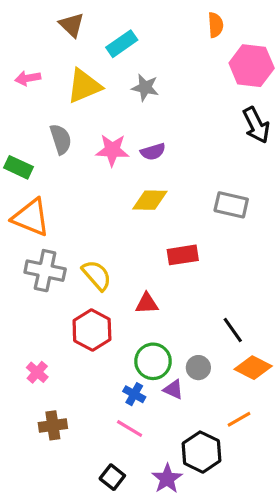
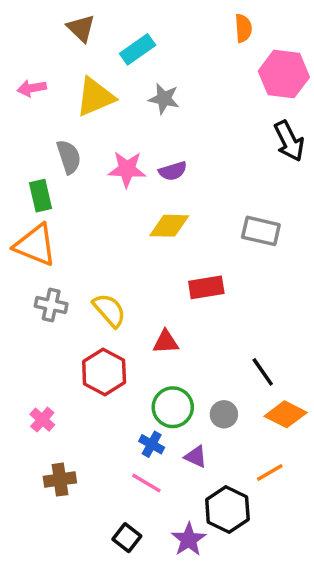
green rectangle: (18, 167) -> (41, 196), moved, turned 52
gray cross: (45, 271) -> (51, 305), size x0.7
purple triangle: (173, 389) -> (196, 457), moved

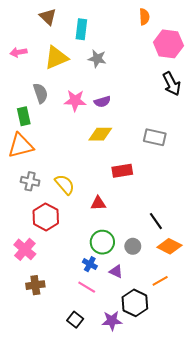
cyan rectangle: (138, 49) -> (81, 29), turned -48
orange triangle: (35, 245) -> (21, 146), turned -36
red hexagon: (104, 372) -> (46, 217), moved
pink cross: (42, 420) -> (25, 249), size x1.5
purple star: (189, 539) -> (112, 321), turned 30

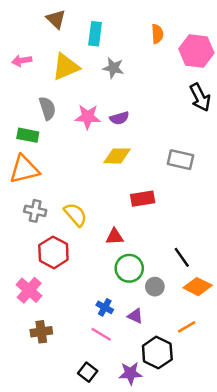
orange semicircle: (144, 17) -> (157, 34), moved
green rectangle: (24, 116) -> (28, 135), turned -66
green circle: (102, 242) -> (129, 268), moved

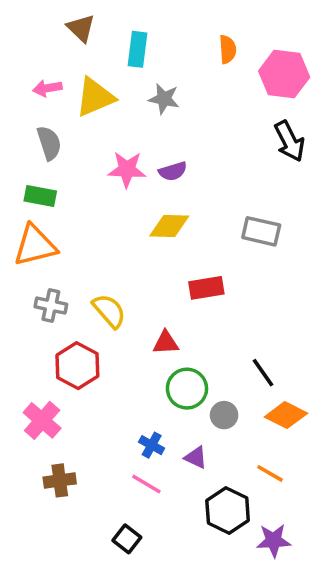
pink arrow: (22, 61) -> (47, 88), moved
gray semicircle: (47, 108) -> (49, 143), moved
orange line: (187, 327) -> (270, 473), turned 60
purple star: (130, 373) -> (274, 541), moved

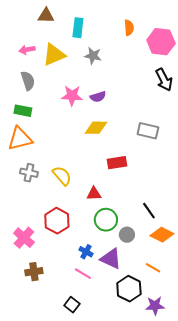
brown triangle: (81, 28) -> (46, 16), turned -42
red hexagon: (77, 366) -> (57, 221), moved
purple triangle: (196, 458) -> (111, 259), size x1.6

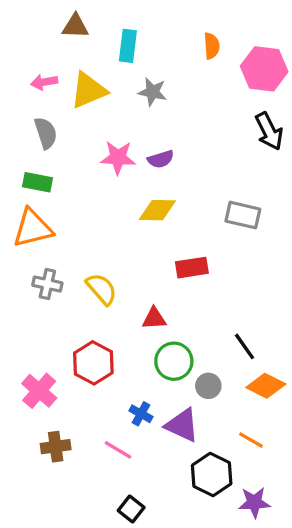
pink line: (83, 274) -> (118, 450), moved
black square: (72, 305) -> (131, 509), moved

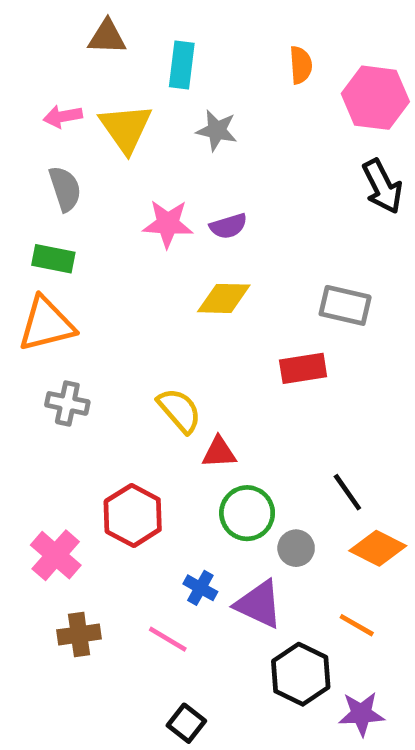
yellow triangle: (88, 90) -> (126, 128), turned -42
red rectangle: (192, 268) -> (303, 368), moved
yellow semicircle: (102, 289) -> (179, 410), moved

